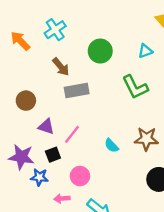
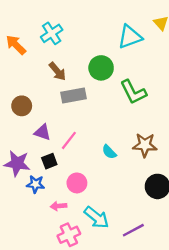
green circle: (100, 51) -> (101, 68), moved
cyan triangle: (145, 51) -> (130, 37), moved, size x1.6

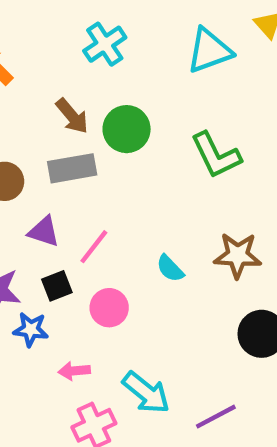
cyan cross: (52, 33) -> (105, 44), moved
green circle: (101, 68) -> (127, 129), moved
gray rectangle: (73, 96) -> (72, 168), moved
pink circle: (77, 183) -> (109, 308), moved

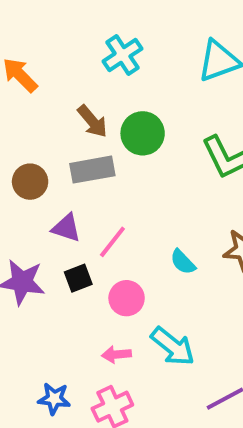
blue star: (31, 329) -> (54, 399), moved
pink arrow: (74, 371) -> (116, 354), moved
cyan arrow: (146, 393) -> (173, 346), moved

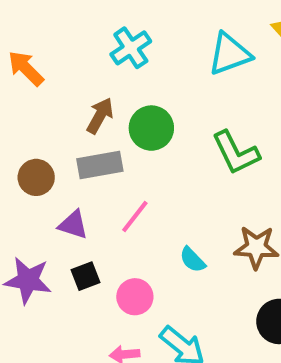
brown arrow: (92, 121) -> (100, 116), turned -111
pink line: (112, 242) -> (135, 216), moved

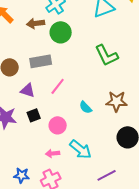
brown arrow: (100, 116) -> (36, 23), moved, turned -126
green circle: (151, 128) -> (61, 32), moved

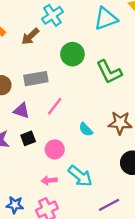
brown arrow: (36, 23) -> (30, 36), turned -36
green circle: (61, 32) -> (72, 54), moved

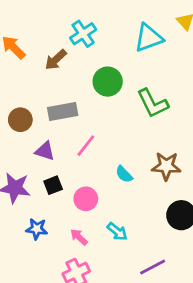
cyan arrow: (80, 176) -> (117, 232), size x0.7
pink arrow: (49, 180) -> (79, 237), turned 48
blue star: (15, 205) -> (37, 229), moved

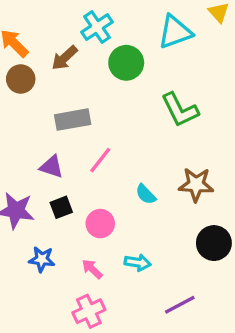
green circle: (108, 82) -> (126, 63), moved
brown circle: (20, 120) -> (21, 79), moved
cyan arrow: (117, 232) -> (138, 263), turned -30

